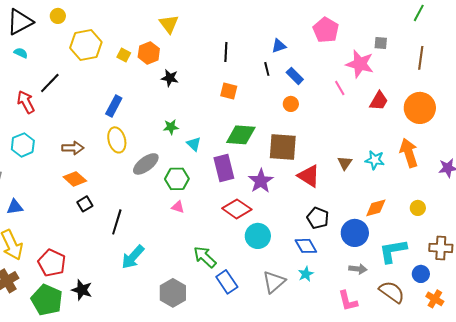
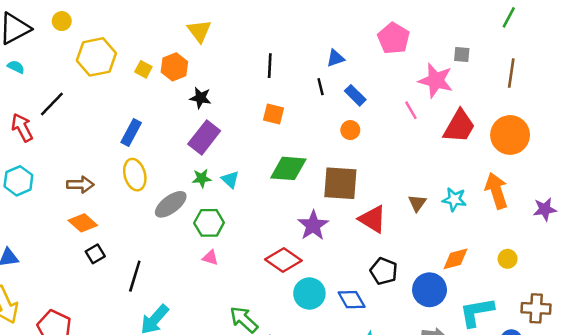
red trapezoid: (379, 101) -> (459, 126), size x1.4
green star: (171, 127) -> (202, 178), moved
purple rectangle: (224, 168) -> (204, 137), moved, turned 52
blue diamond: (306, 246) -> (352, 300), moved

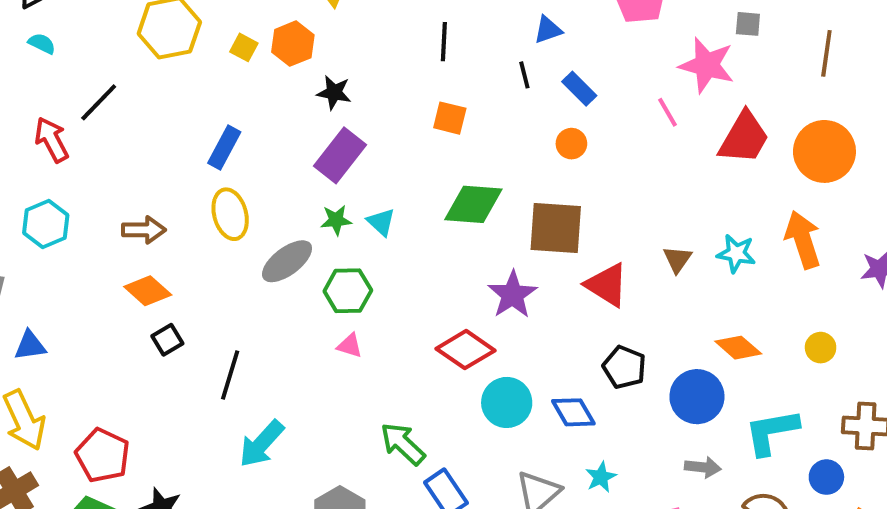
orange diamond: (456, 259) -> (738, 348), turned 56

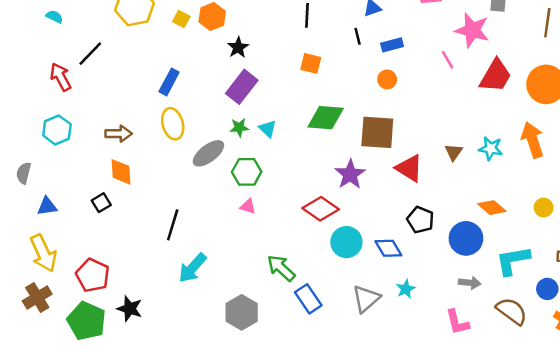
blue rectangle: (579, 89) -> (392, 45), turned -60
black star: (334, 93) -> (238, 47), turned 30
orange diamond: (148, 291) -> (121, 172), turned 44
black square: (167, 340) -> (101, 203), moved

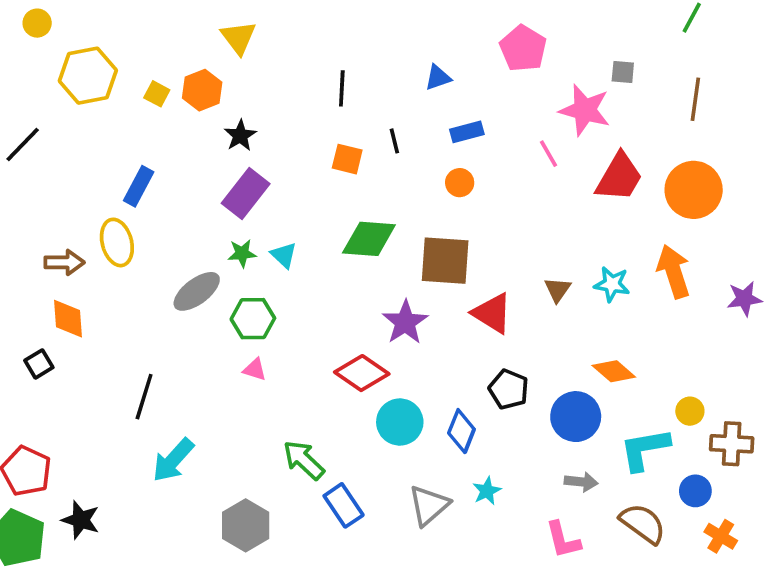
black line: (358, 36) -> (394, 141), moved
yellow ellipse: (173, 124) -> (117, 242), moved
yellow circle: (544, 208) -> (690, 411), moved
blue diamond: (388, 248) -> (461, 431), turned 52

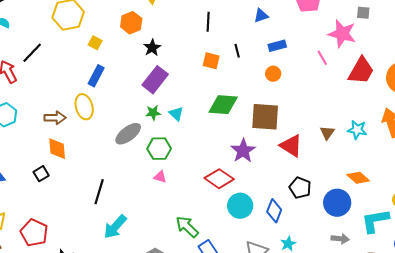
yellow square: (157, 94) -> (95, 43), moved

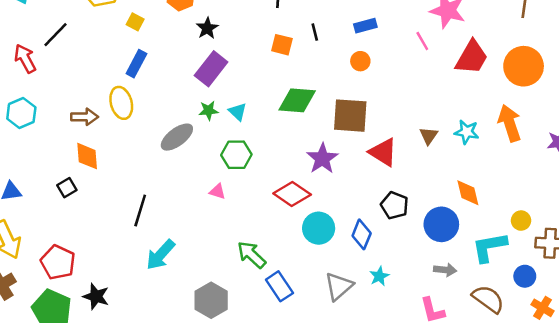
green hexagon: (159, 149) -> (236, 155), moved
orange diamond: (358, 178) -> (468, 193), turned 35

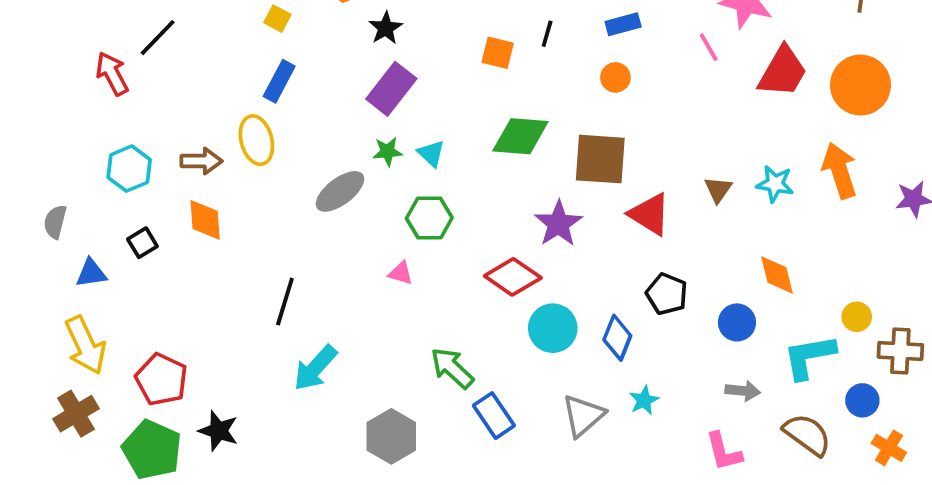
black line: (315, 32) -> (547, 34), turned 30
cyan hexagon: (21, 113) -> (129, 169), moved
black square: (67, 188) -> (142, 243), moved
blue circle: (441, 224) -> (737, 322), size x0.7

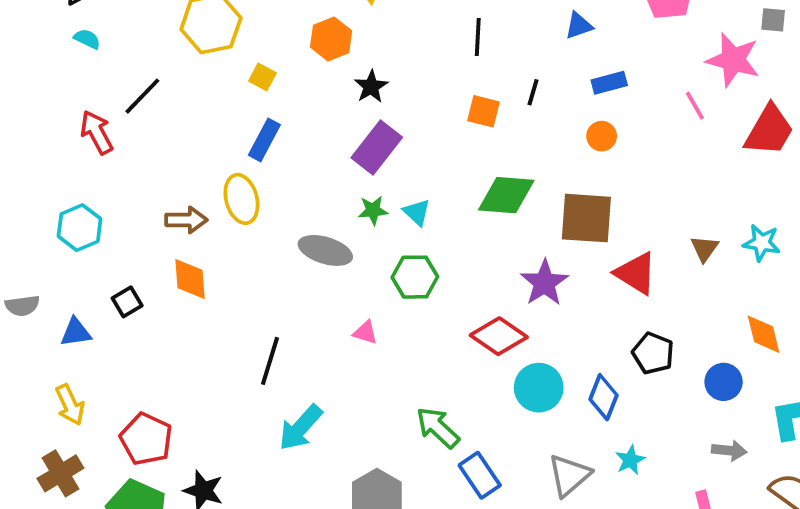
cyan hexagon: (129, 169) -> (80, 228), moved
gray ellipse: (340, 191) -> (325, 250), turned 54
gray semicircle: (55, 222) -> (22, 306), moved, turned -112
pink triangle: (401, 273) -> (365, 332), moved
yellow arrow: (85, 345) -> (70, 405), size x0.7

